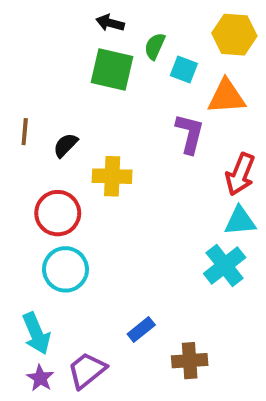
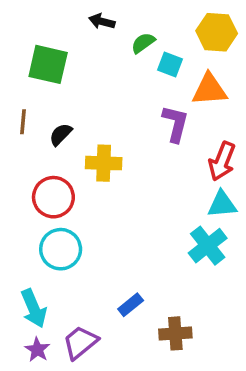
green semicircle: (155, 46) -> (143, 43), turned 30
green square: (112, 70) -> (48, 64), moved

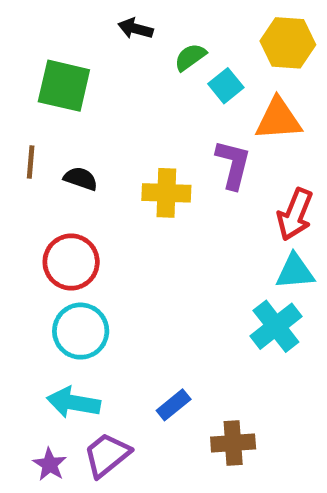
cyan square: (170, 64) -> (226, 86), turned 30
black semicircle: (61, 134) -> (81, 179), turned 65
yellow cross: (104, 163) -> (166, 193), moved
cyan arrow: (34, 308) -> (73, 403), moved, turned 123

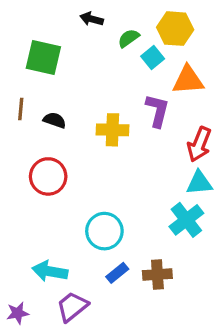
yellow hexagon: (288, 43) -> (175, 29), moved
cyan circle: (81, 331) -> (104, 231), moved
brown cross: (233, 443) -> (157, 274), moved
purple star: (50, 464) -> (18, 313), moved, turned 30

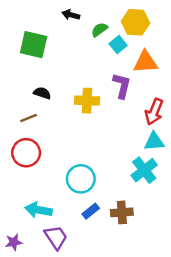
brown line: (21, 109) -> (29, 118), moved, turned 63
red circle: (48, 176) -> (26, 153), moved
purple trapezoid: (72, 307) -> (56, 237), turned 95

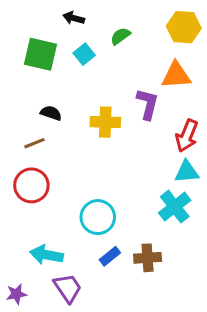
black arrow: (71, 15) -> (74, 18), moved
yellow hexagon: (135, 22) -> (184, 27), moved
cyan square: (118, 45) -> (84, 54), moved

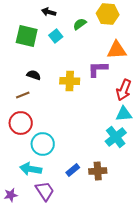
yellow hexagon: (184, 27) -> (108, 14), moved
purple L-shape: (148, 104) -> (98, 69), turned -105
cyan circle: (98, 217) -> (43, 144), moved

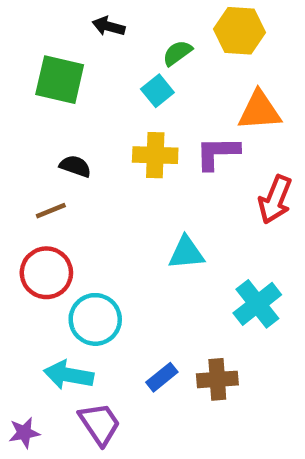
cyan square: (56, 36) -> (157, 91), moved
yellow cross: (70, 81) -> (155, 155), moved
cyan triangle: (124, 114) -> (186, 253), moved

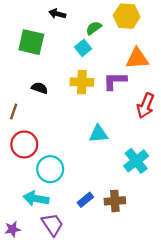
brown line: (51, 211) -> (14, 111), moved, turned -49

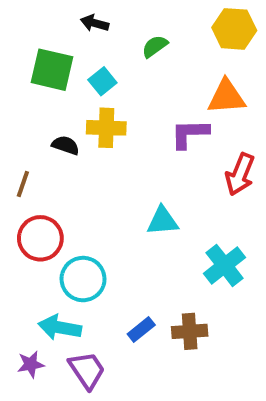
yellow hexagon: (127, 16) -> (234, 29), moved
cyan square: (83, 48) -> (102, 81), moved
yellow cross: (82, 82) -> (106, 128), moved
purple star: (12, 229) -> (31, 364), moved

